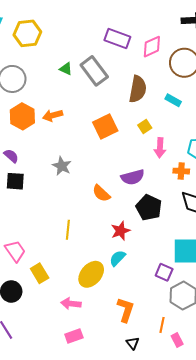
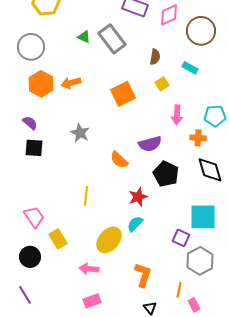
brown semicircle: (138, 89) -> (155, 57), size x0.6
yellow square: (145, 127) -> (162, 84), moved

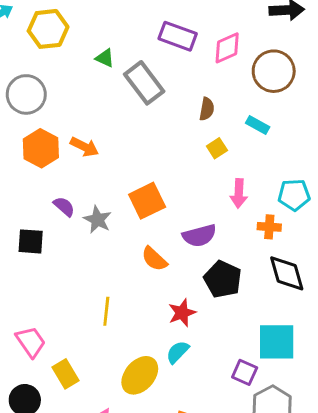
green triangle: (84, 37) -> (105, 58), moved
orange arrow: (71, 83) -> (84, 147), turned -138
orange square: (123, 94) -> (147, 201), moved
purple semicircle: (30, 123) -> (64, 206), moved

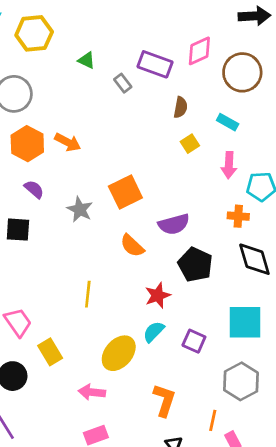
purple rectangle: (178, 36) -> (155, 64), moved
gray rectangle: (144, 83) -> (123, 83), size x0.5
pink arrow: (239, 193) -> (229, 165), moved
purple semicircle: (64, 206) -> (34, 189), moved
purple square: (245, 372) -> (194, 341), moved

